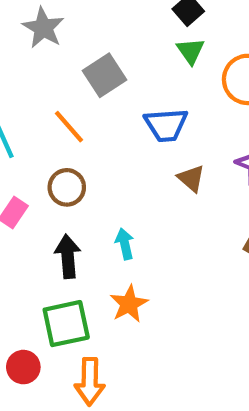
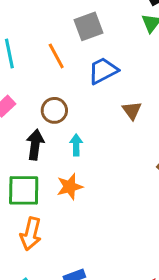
blue trapezoid: (166, 125) -> (103, 71), moved, turned 144
brown circle: (67, 187) -> (54, 110), moved

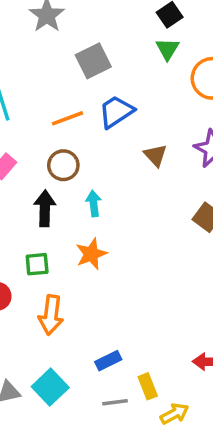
orange line: (56, 56) -> (67, 118), moved, turned -76
green square: (24, 190) -> (37, 264), size x0.6

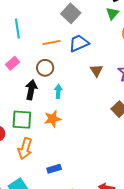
gray square: (93, 61) -> (71, 13), turned -30
green square: (37, 264) -> (22, 120), size x1.5
blue rectangle: (108, 361) -> (54, 169), moved

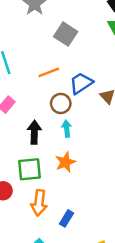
blue trapezoid: (79, 43) -> (81, 83), moved
brown circle: (45, 68) -> (61, 103), moved
blue rectangle: (54, 169) -> (67, 218), moved, turned -32

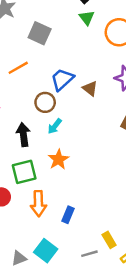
orange line: (49, 72) -> (18, 68), moved
cyan arrow: (67, 129) -> (55, 126), turned -126

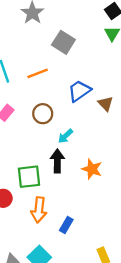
brown circle: (45, 102) -> (43, 114), moved
black arrow: (23, 135) -> (57, 161), moved
orange star: (58, 159) -> (92, 169), moved, turned -30

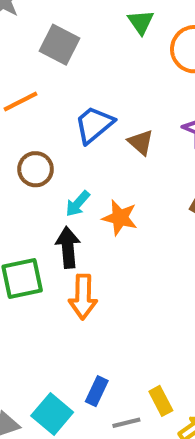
orange star: (92, 169) -> (120, 218), moved
orange arrow: (39, 210) -> (83, 297), moved
blue rectangle: (66, 225) -> (97, 391), moved

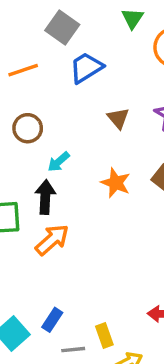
blue trapezoid: (94, 125) -> (86, 68), moved
orange star: (120, 218) -> (116, 183), moved
orange arrow: (83, 297) -> (52, 240), turned -141

